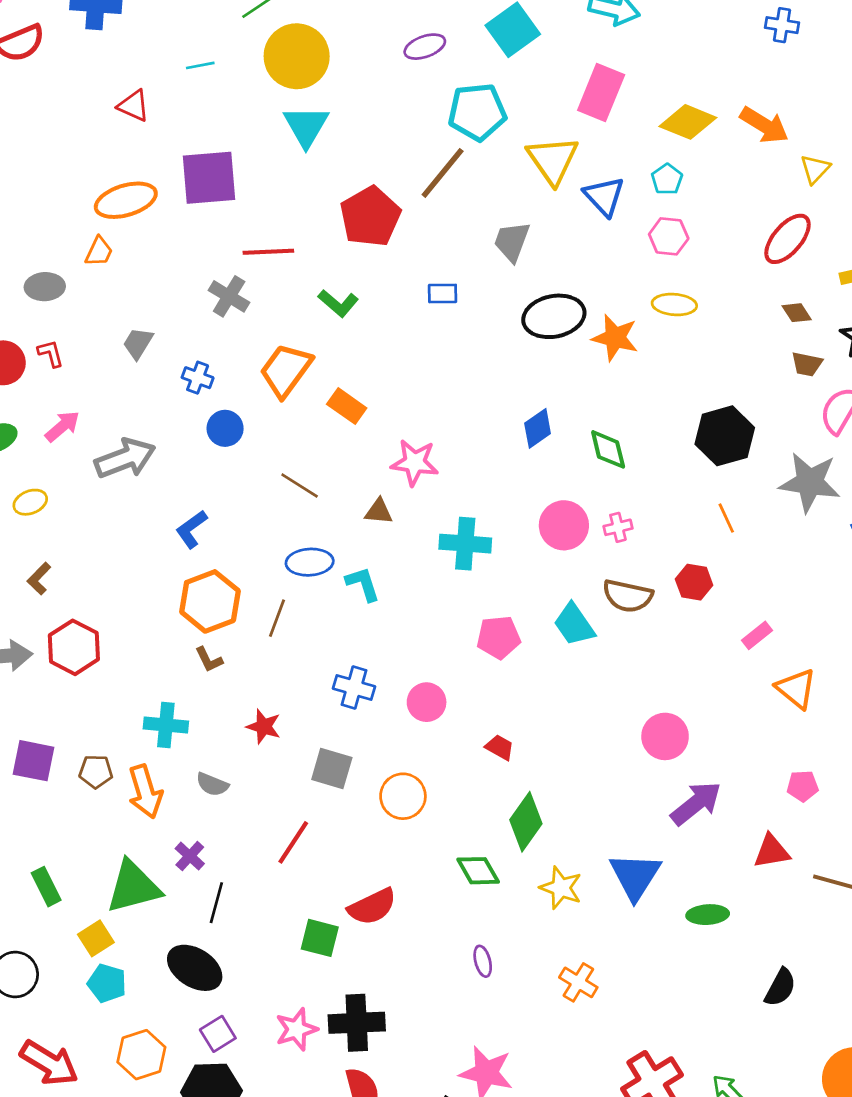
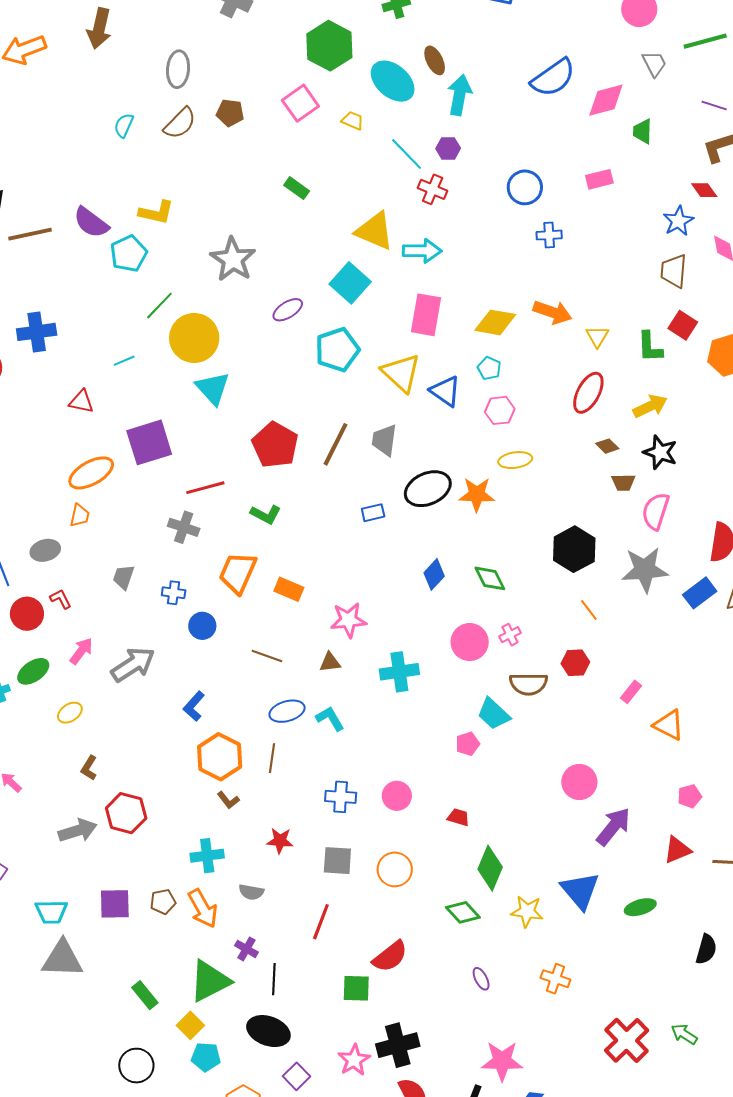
brown line: (443, 173) -> (335, 444), moved
blue rectangle: (443, 293) -> (373, 513), moved
pink pentagon: (499, 637) -> (468, 744), moved, size x0.7

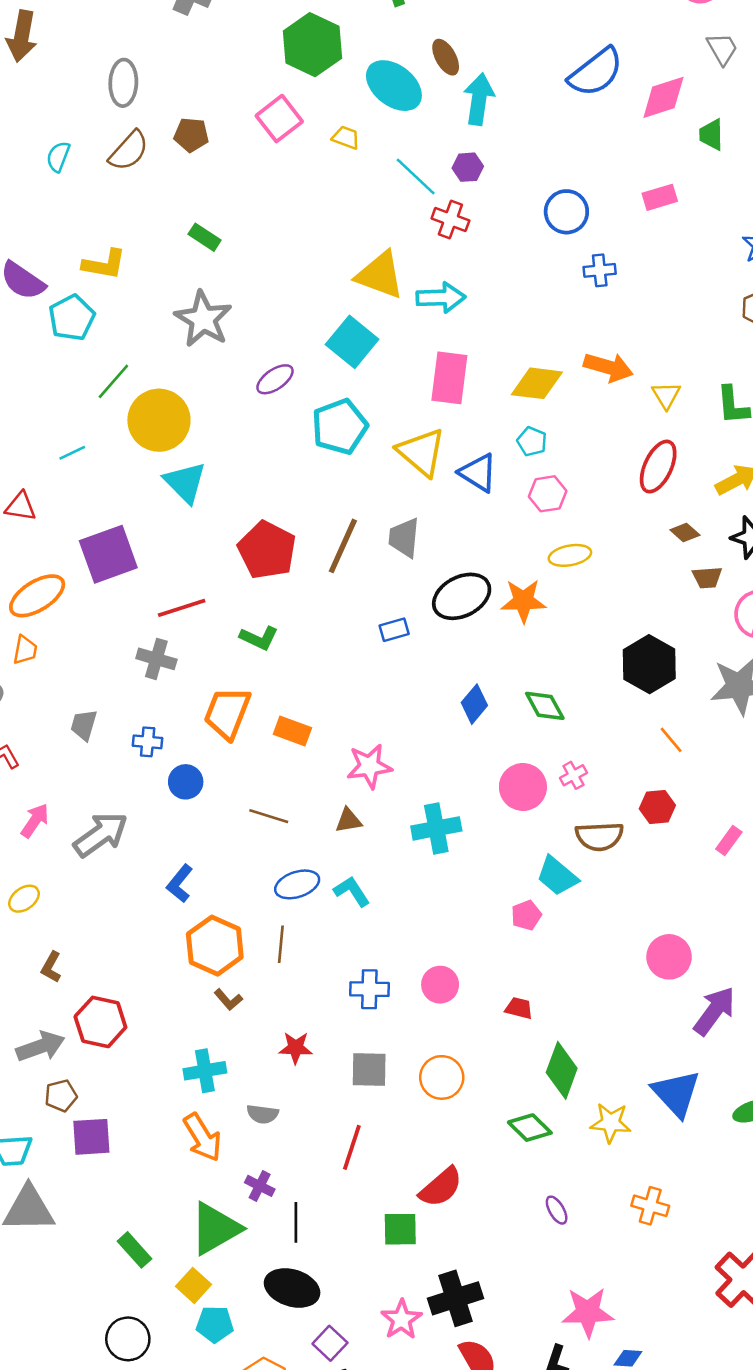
green rectangle: (297, 188) -> (205, 237), moved
brown pentagon: (163, 902) -> (61, 1096), moved

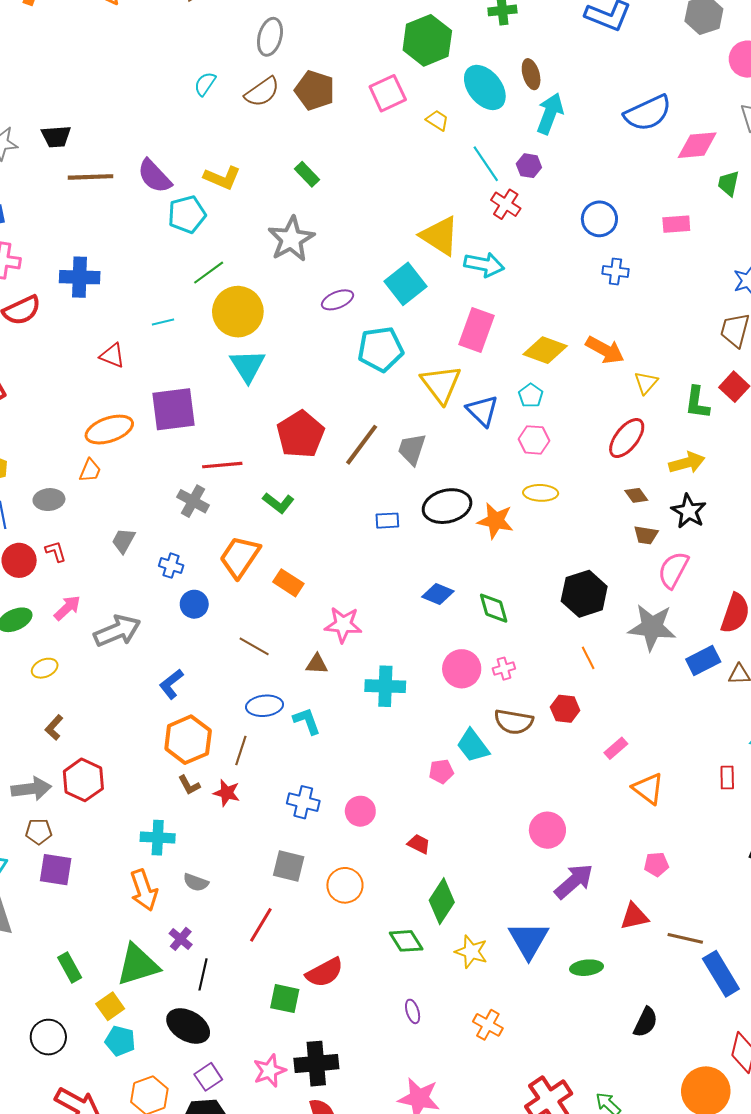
brown pentagon: (191, 135) -> (315, 90), size x1.4
blue diamond: (474, 704) -> (438, 594), turned 60
red star: (296, 1048) -> (227, 793), moved

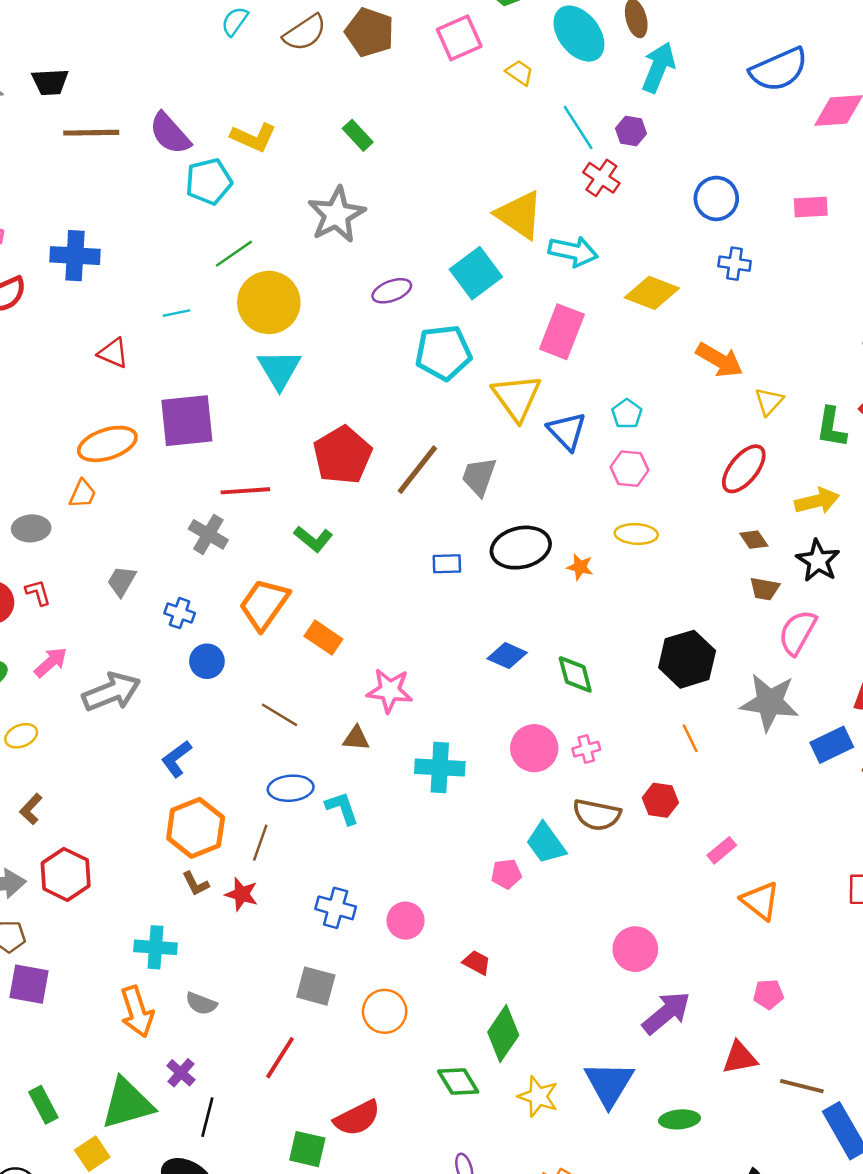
yellow diamond: (545, 350) -> (652, 293), moved
orange star: (495, 521) -> (580, 567), size x0.6

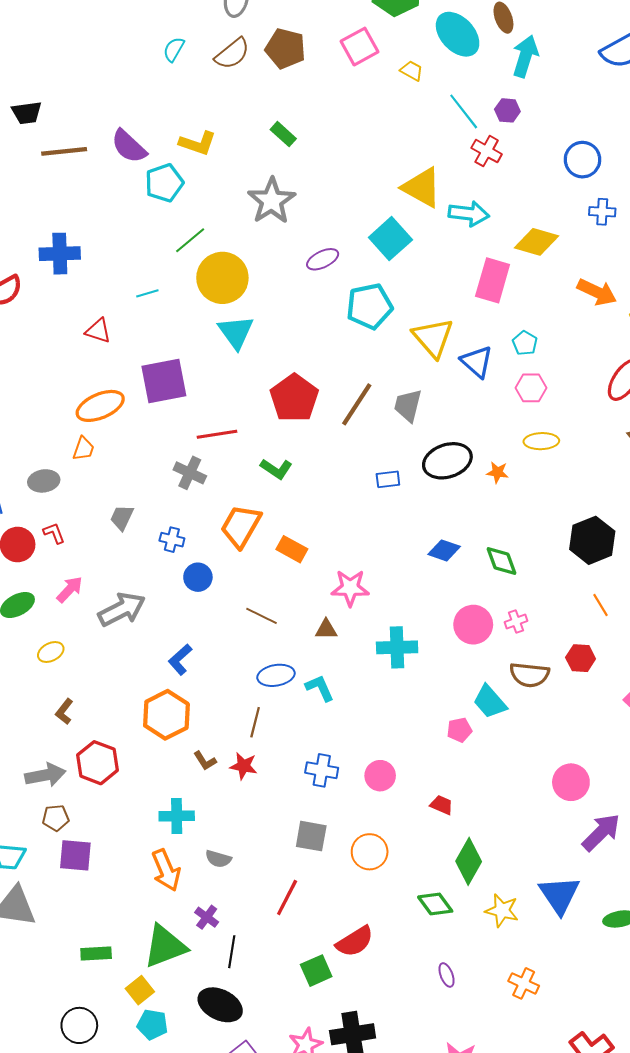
pink rectangle: (562, 332) -> (493, 280), moved
orange hexagon: (196, 828) -> (166, 715), moved
green rectangle: (43, 1105) -> (96, 954), turned -60
green square: (307, 1149) -> (316, 971), turned -32

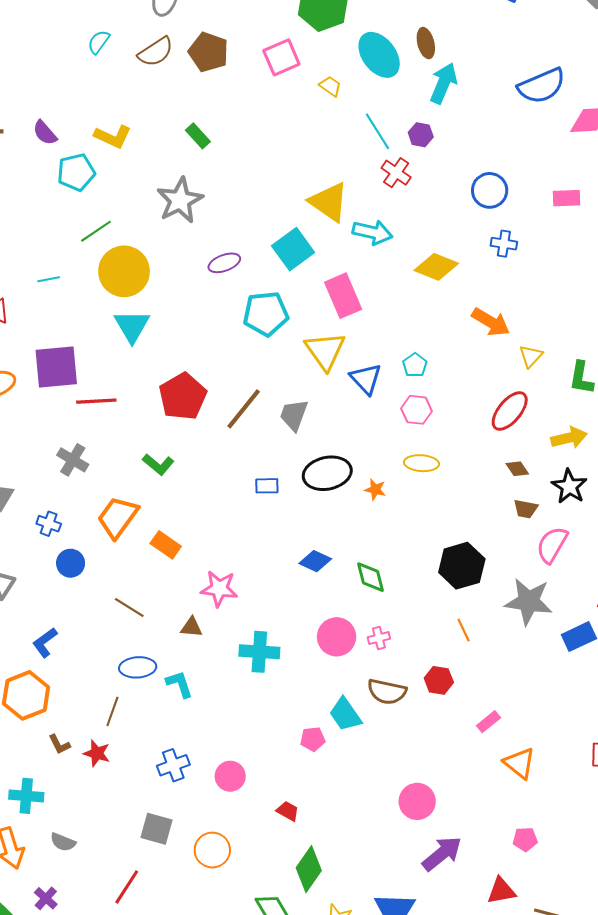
purple semicircle: (129, 146) -> (45, 133), size x0.7
pink rectangle: (493, 280) -> (343, 296), moved, turned -45
red line: (217, 434) -> (96, 401), moved
blue cross: (322, 770) -> (173, 765), turned -36

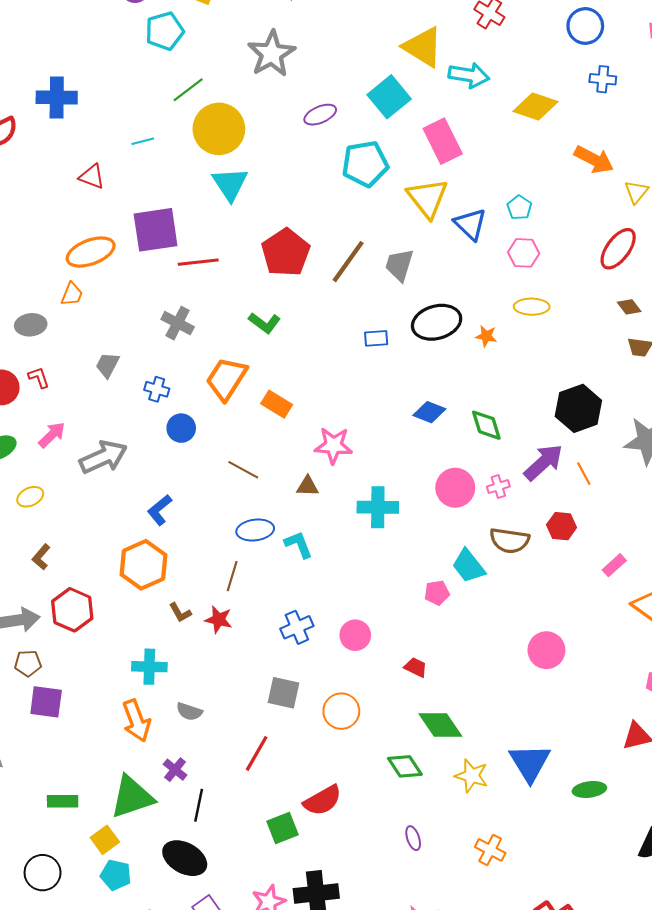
purple arrow: (442, 854) -> (543, 462), moved
green diamond: (309, 869) -> (440, 725), turned -66

